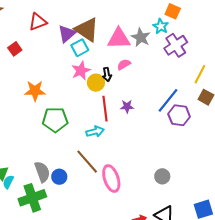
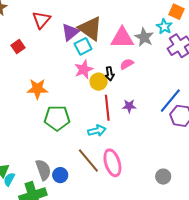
red triangle: (38, 22) -> (41, 20), turned -30
pink ellipse: (111, 179) -> (112, 163), moved

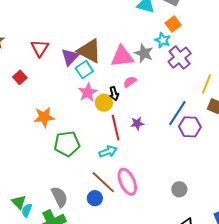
orange square: (177, 12) -> (173, 24), turned 35
blue circle: (60, 175) -> (95, 198), moved

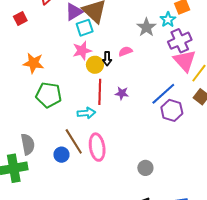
pink triangle: (122, 57) -> (185, 61), moved, turned 40

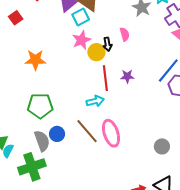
pink semicircle: (125, 51) -> (125, 34), turned 104
green pentagon: (49, 95) -> (40, 106), moved
blue circle: (61, 155) -> (57, 134), moved

